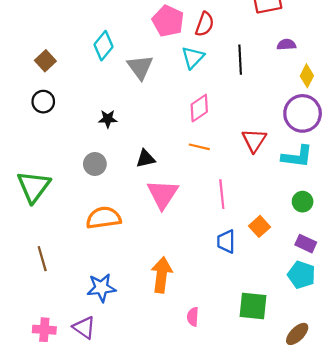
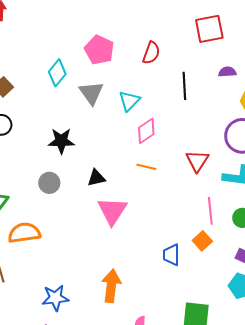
pink pentagon: (168, 21) -> (99, 50), moved
cyan triangle: (193, 57) -> (129, 101), moved
black star: (108, 119) -> (61, 141), size x1.5
pink line: (222, 194) -> (210, 211), moved
orange semicircle: (103, 218) -> (24, 233), moved

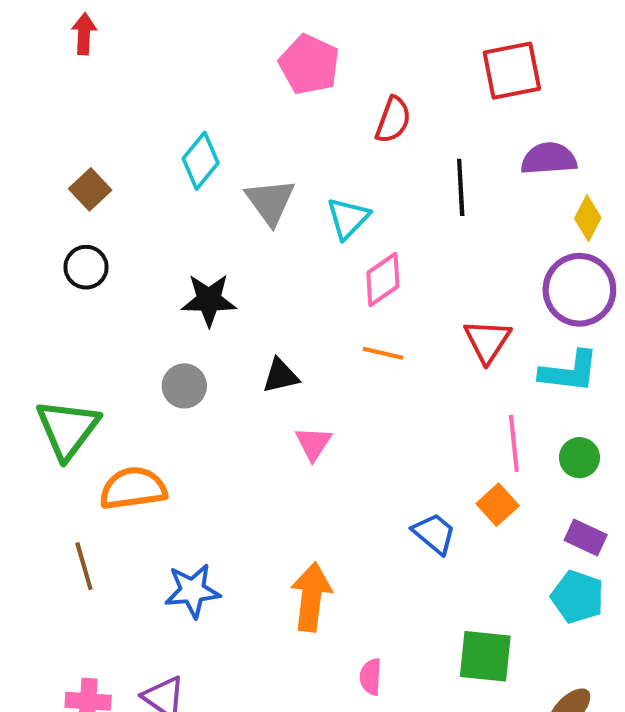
pink pentagon: (99, 50) -> (309, 65), moved
purple semicircle: (227, 72) -> (549, 159), size x1.5
pink triangle: (112, 211) -> (313, 443), size x0.6
blue trapezoid: (171, 255) -> (434, 533), turned 130
blue star: (55, 298) -> (192, 591), moved

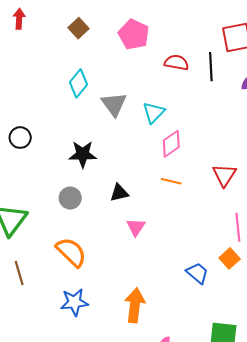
red semicircle: (393, 120) -> (176, 63), turned -100
black line: (461, 187) -> (211, 67), moved
brown square: (90, 189) -> (79, 28), moved
orange semicircle: (133, 488) -> (71, 252), moved, turned 52
brown line: (84, 566) -> (19, 273), moved

